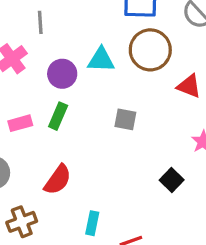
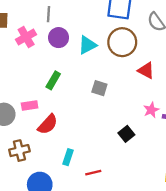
cyan triangle: (101, 60) -> (87, 45), turned -36
purple circle: (62, 74) -> (59, 38), moved
pink rectangle: (20, 123) -> (30, 105), moved

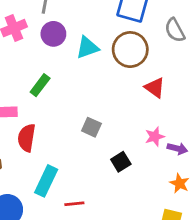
gray square: (99, 88) -> (91, 127), moved
red semicircle: (48, 124) -> (27, 138), turned 140
cyan rectangle: (68, 157) -> (46, 181), size x1.5

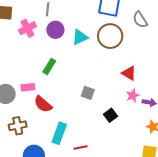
red triangle: (155, 88) -> (129, 73), moved
red semicircle: (27, 138) -> (43, 104), turned -54

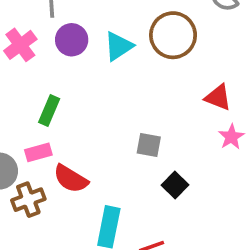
green rectangle: (49, 66) -> (49, 111), moved
black square: (110, 115) -> (175, 185), moved
brown cross: (18, 126) -> (28, 200), moved

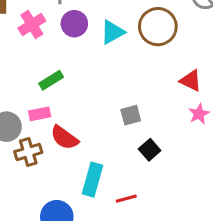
green rectangle: (49, 111) -> (51, 80), turned 30
gray square: (149, 145) -> (131, 115), turned -30

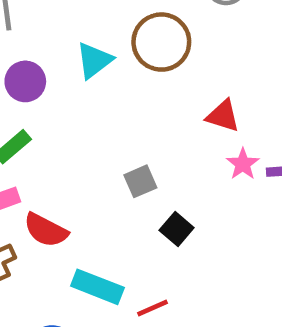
purple circle: (74, 24) -> (25, 81), moved
cyan rectangle: (93, 180) -> (97, 287), turned -76

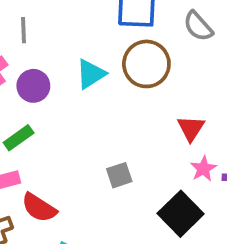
red triangle: (223, 116) -> (191, 128), turned 40
black square: (177, 229) -> (181, 214), moved, size x1.6

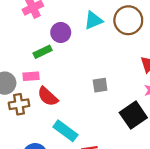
purple circle: (33, 86) -> (61, 32), moved

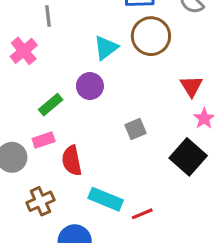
purple circle: (61, 32) -> (90, 86), moved
red semicircle: (48, 97) -> (72, 161), turned 50
brown cross: (19, 104) -> (40, 201), moved

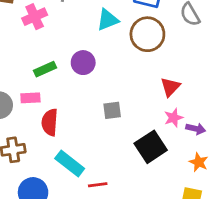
cyan triangle: (106, 48) -> (108, 20), moved

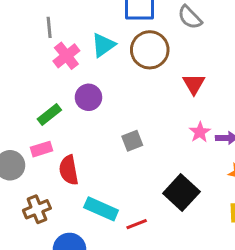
pink cross: (35, 17) -> (66, 56), moved
red triangle: (170, 87) -> (194, 84), moved
black square: (151, 147) -> (181, 192), moved

